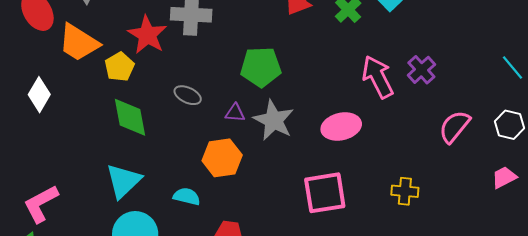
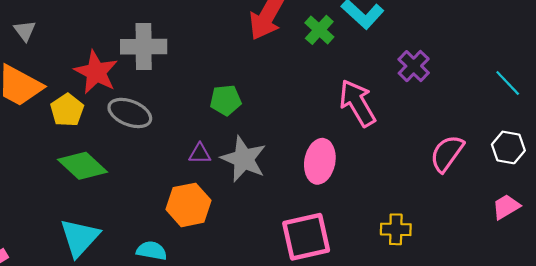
green pentagon: (261, 67) -> (226, 100), size x0.7
purple cross: (421, 70) -> (414, 66), moved
gray ellipse: (188, 95) -> (130, 113), moved, size x1.4
green diamond: (130, 117) -> (82, 166), turned -33
pink ellipse: (341, 127) -> (320, 161), turned -63

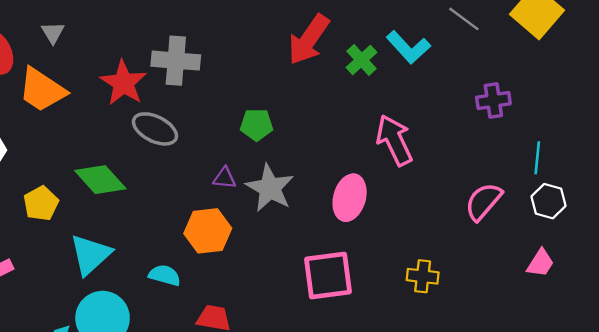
purple cross: (414, 66) -> (493, 101), moved, turned 32
cyan line: (508, 83) -> (537, 158), moved, turned 44
yellow pentagon: (67, 110) -> (41, 203), moved
pink trapezoid: (506, 207) -> (540, 263), turned 148

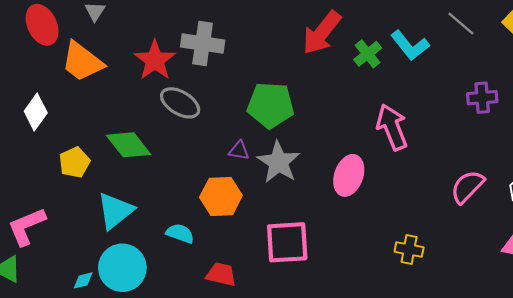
green pentagon: (257, 125) -> (271, 105), size x1.6
pink square: (328, 275) -> (287, 242), moved

